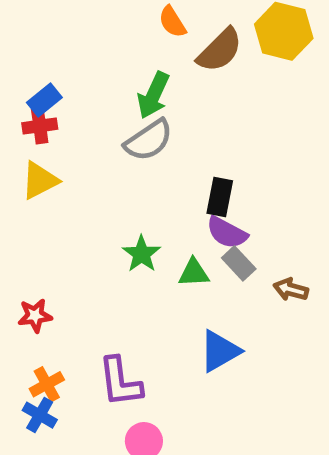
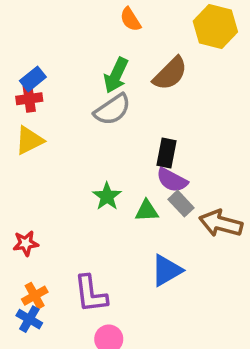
brown semicircle: (220, 50) -> (170, 74), moved
brown arrow: (291, 289) -> (221, 223), size x1.6

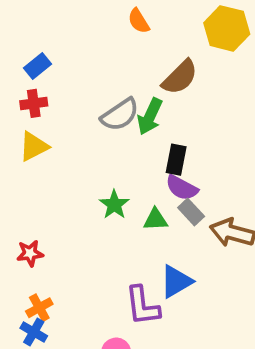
green arrow: (116, 75) -> (150, 117), moved
blue rectangle: (33, 79) -> (37, 66), moved
purple L-shape: (91, 294) -> (142, 306), moved

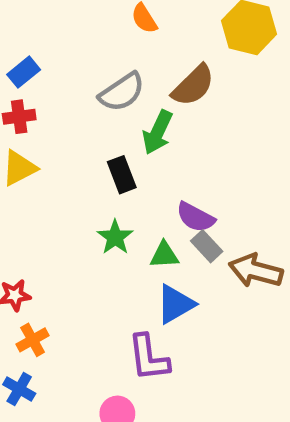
gray semicircle: (120, 115) -> (122, 92), moved
black rectangle: (176, 160) -> (122, 175), moved, turned -32
blue triangle: (176, 281) -> (175, 304), moved
orange cross: (39, 308) -> (33, 340), moved

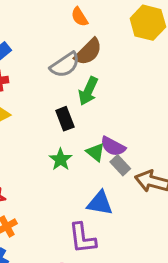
brown semicircle: (193, 85) -> (88, 52), moved
green triangle: (164, 255) -> (95, 152), moved, turned 42
blue triangle: (175, 304) -> (100, 203), turned 40

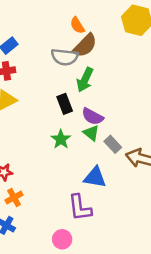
orange semicircle: (79, 17) -> (77, 25), moved
gray semicircle: (65, 65) -> (65, 57), turned 40
purple semicircle: (113, 146) -> (93, 116), moved

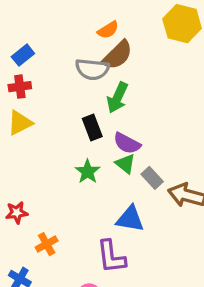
orange semicircle: (77, 25) -> (108, 30), turned -90
orange cross: (14, 198) -> (47, 244), moved

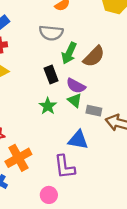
brown semicircle: (117, 55) -> (94, 57), moved
gray rectangle: (152, 178) -> (94, 111), turned -35
orange cross: (47, 244) -> (18, 158), size x1.6

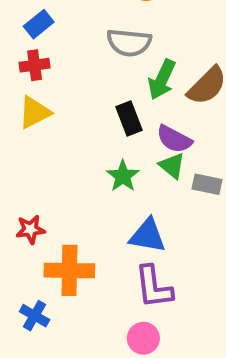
blue triangle: (78, 140) -> (147, 236), moved
orange cross: (18, 158) -> (69, 270), turned 30
pink circle: (49, 195) -> (143, 338), moved

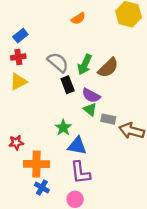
gray semicircle: (129, 43) -> (58, 62), moved, turned -145
green star: (123, 176) -> (63, 128), moved
blue cross: (35, 316) -> (42, 188), moved

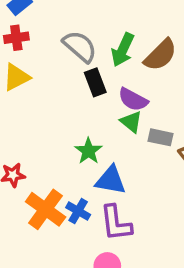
orange cross: (37, 164) -> (46, 209), turned 35
blue cross: (42, 188) -> (78, 211), moved

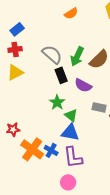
green triangle: (131, 122) -> (71, 115), moved
green star: (88, 151) -> (57, 102), moved

